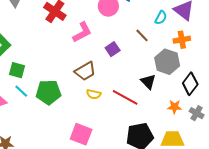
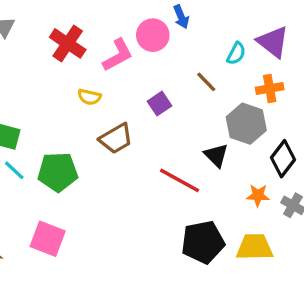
pink L-shape: (82, 32) -> (118, 55), moved
yellow semicircle: (94, 94) -> (89, 97), moved
pink square: (81, 134) -> (48, 239), moved

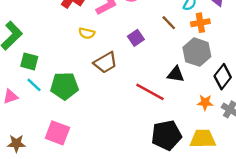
orange cross: (270, 89) -> (200, 23), moved
black triangle: (216, 155) -> (176, 74), turned -36

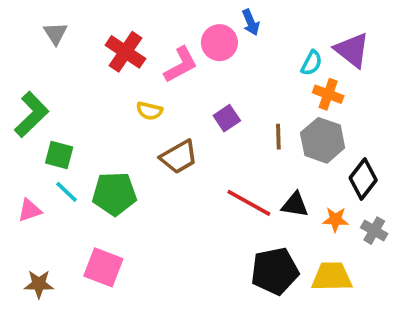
brown line: (169, 23) -> (278, 137), moved, turned 42
orange cross: (200, 23) -> (328, 94), turned 30
black triangle: (176, 74) -> (295, 205), moved

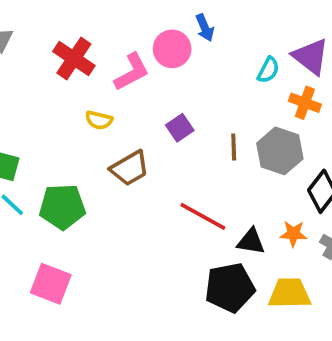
orange cross: (328, 94) -> (305, 103), moved
black triangle: (295, 205) -> (251, 241), moved

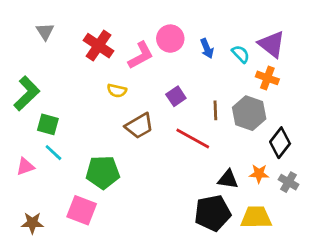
blue arrow: (205, 28) -> (207, 48), moved
cyan semicircle: (268, 70) -> (241, 54), turned -72
green pentagon: (62, 207) -> (103, 172), moved
red line: (203, 216) -> (193, 138), moved

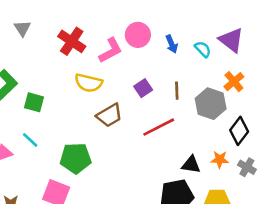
orange cross: (267, 78) -> (234, 82), moved, turned 30
yellow semicircle: (117, 91) -> (89, 83), size x1.5
brown line: (215, 110) -> (177, 91), moved
green square: (48, 124) -> (34, 102), moved
red line: (193, 138) -> (159, 127), turned -56

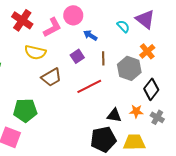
blue arrow: (172, 44) -> (90, 35), moved, turned 144

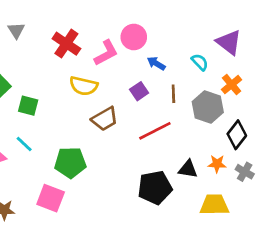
cyan semicircle: (123, 26) -> (200, 62), moved
black pentagon: (103, 139) -> (155, 188), moved

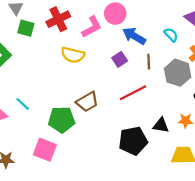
red cross: (66, 44) -> (58, 19), turned 30
blue arrow: (156, 63) -> (134, 36), size x1.5
green square: (28, 106) -> (26, 28), moved
brown trapezoid: (105, 119) -> (87, 102), moved

